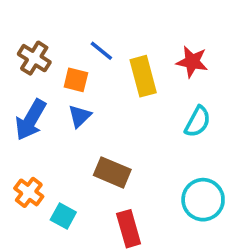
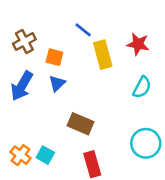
blue line: (101, 51) -> (83, 30), moved
brown cross: (34, 58) -> (24, 42), turned 30
orange cross: (29, 192) -> (20, 155), moved

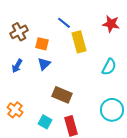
red star: (138, 44) -> (111, 24), moved
blue arrow: (22, 86) -> (17, 66), size x0.6
orange cross: (20, 155) -> (15, 110), moved
cyan square: (45, 155) -> (45, 122), moved

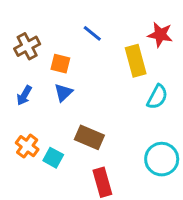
yellow rectangle: (79, 42) -> (136, 61), moved
orange cross: (15, 110) -> (27, 146), moved
cyan square: (45, 122) -> (53, 158), moved

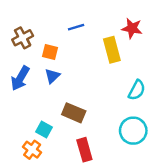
blue line: (92, 33) -> (76, 27), turned -56
blue arrow: (24, 95) -> (20, 78), size x1.5
cyan semicircle: (157, 97) -> (137, 90), moved
orange cross: (27, 146) -> (32, 150), moved

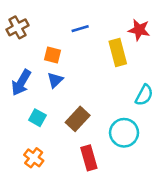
brown cross: (23, 38) -> (17, 27), moved
brown rectangle: (74, 113) -> (78, 119), turned -70
cyan square: (44, 129) -> (37, 118), moved
cyan circle: (133, 131) -> (124, 133), moved

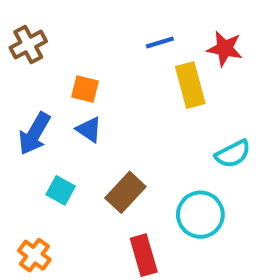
blue line: (80, 29) -> (160, 43), moved
blue triangle: (55, 80) -> (89, 130), turned -42
cyan semicircle: (144, 95) -> (233, 154), turned 35
orange cross: (34, 158) -> (34, 255), moved

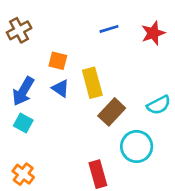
red star: (225, 49) -> (153, 33), turned -30
yellow rectangle: (190, 85) -> (92, 83), moved
cyan square: (61, 190) -> (23, 123), moved
brown rectangle: (125, 192) -> (112, 112), moved

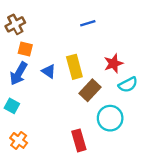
red star: (153, 33) -> (113, 63), moved
orange square: (58, 61) -> (25, 49), moved
cyan square: (23, 123) -> (12, 106), moved

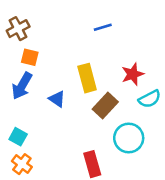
blue triangle: (49, 71) -> (57, 99), moved
cyan square: (12, 106) -> (18, 137), moved

